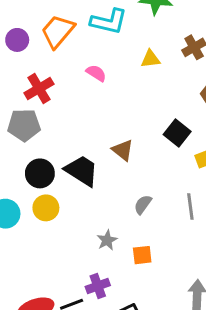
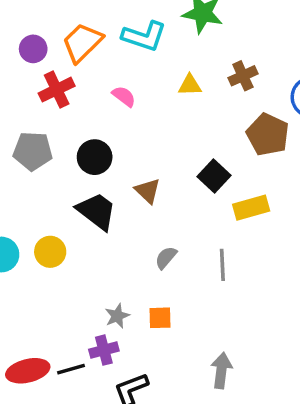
red cross: (39, 88) -> (57, 90), moved
black circle: (40, 173) -> (95, 157), moved
gray star: (107, 240) -> (117, 316), moved

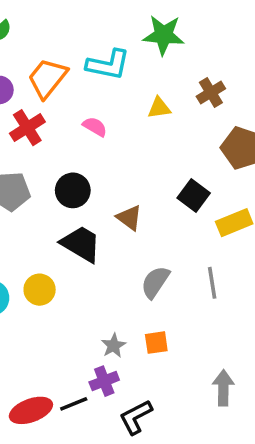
gray semicircle: (166, 258) -> (155, 282), size x1.4

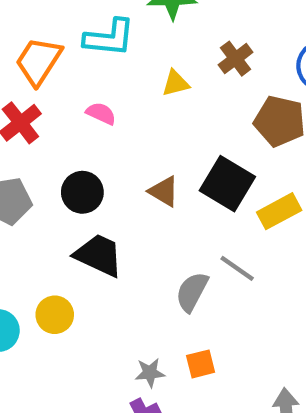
black square: (194, 195) -> (227, 184), size x1.4
brown triangle: (129, 218) -> (164, 191), moved
gray line: (212, 283) -> (237, 268), moved, turned -40
gray star: (114, 346) -> (150, 373), turned 30

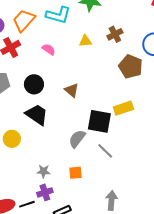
black square: (227, 184) -> (99, 121), moved, turned -30
gray line: (237, 268) -> (105, 151), moved
gray star: (150, 373) -> (43, 171), moved

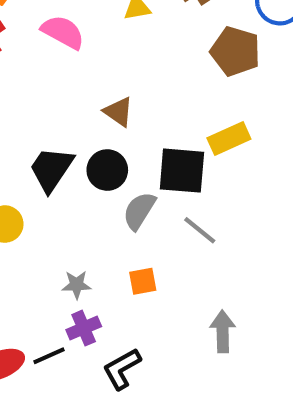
pink semicircle: (49, 49) -> (63, 32), size x1.5
black circle: (34, 84) -> (107, 170), moved
black trapezoid: (37, 115) -> (51, 169), turned -85

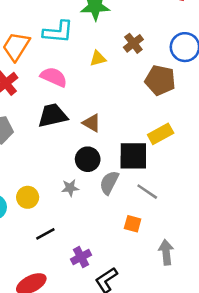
black trapezoid: (51, 169) -> (53, 115), moved, turned 48
orange square: (143, 281) -> (133, 224), moved, turned 30
gray star: (77, 285) -> (70, 188), moved
black line: (49, 356) -> (45, 234), moved

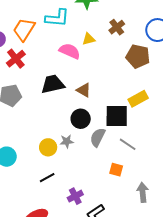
pink semicircle: (54, 77) -> (70, 51), moved
yellow circle: (28, 197) -> (48, 147), moved

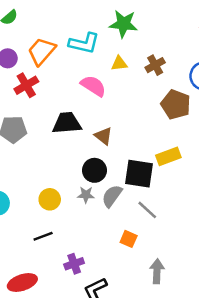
yellow triangle: (89, 39) -> (119, 63), moved
gray star: (67, 141) -> (86, 195), moved

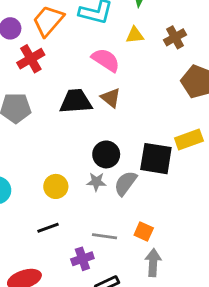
brown triangle: (103, 136) -> (111, 98), moved
gray line: (147, 210) -> (105, 236), moved, turned -35
gray arrow: (157, 271) -> (153, 263), moved

